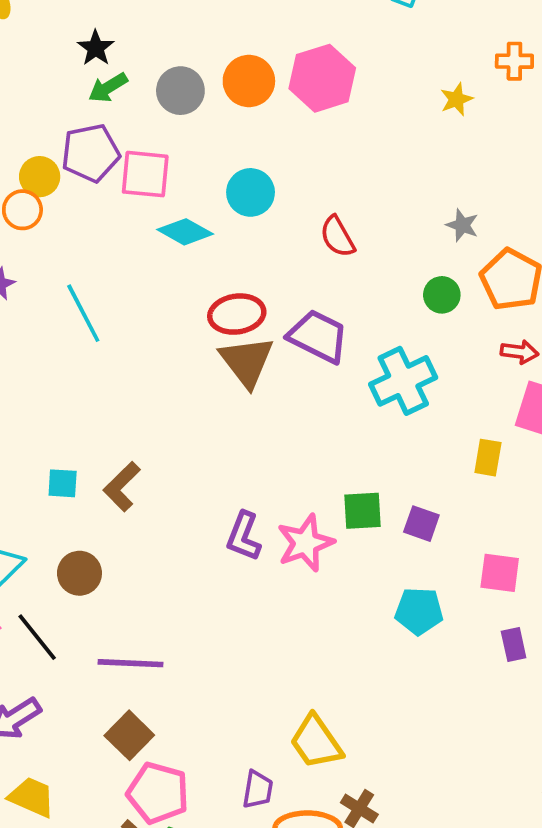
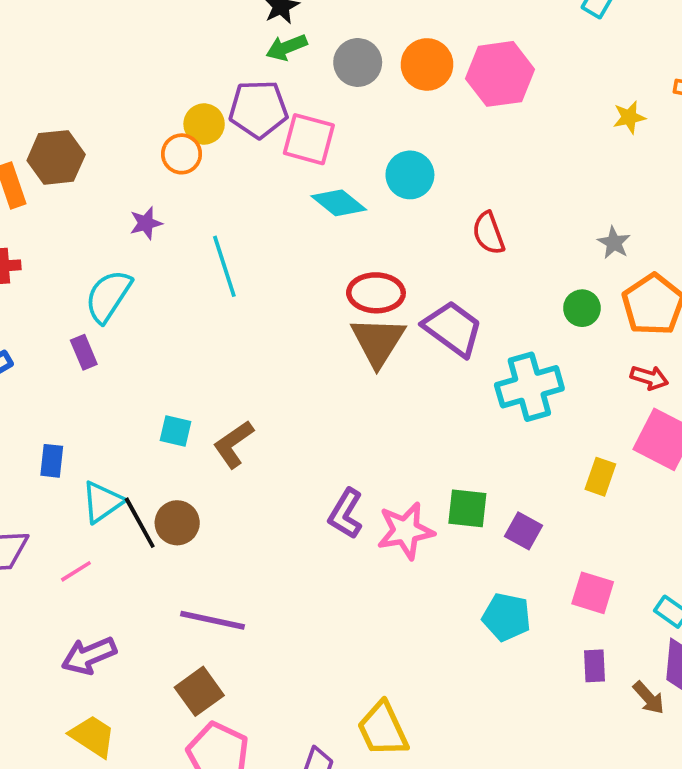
black line: (37, 637) -> (140, 523), moved

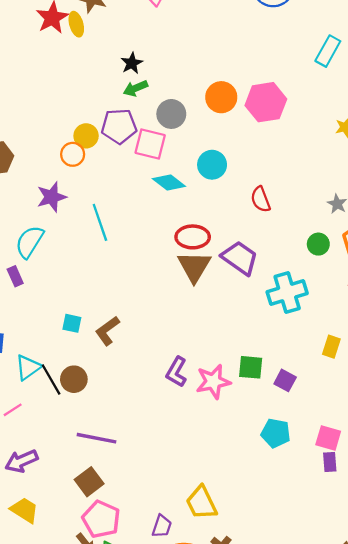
gray circle: (358, 62) -> (171, 114), moved
purple star: (146, 223) -> (52, 197), size x1.5
pink square: (593, 593) -> (328, 438), moved

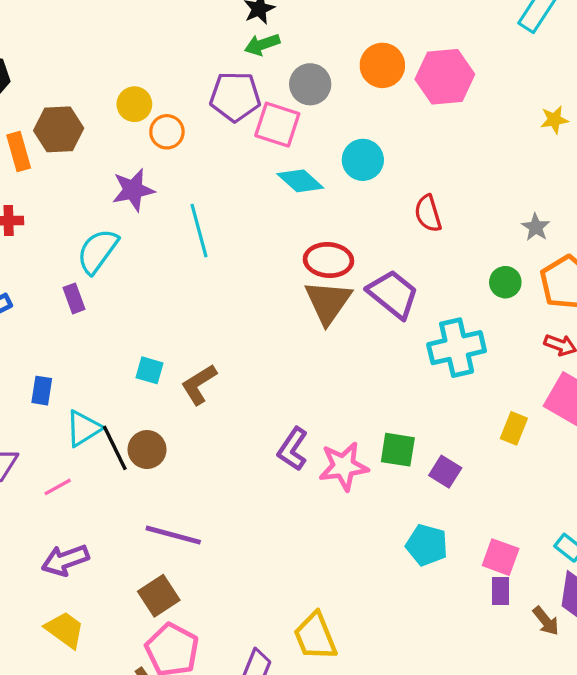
yellow circle: (86, 136) -> (134, 104), moved

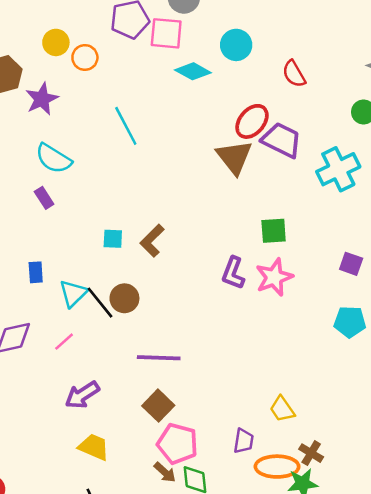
purple star: (133, 190) -> (42, 99), moved
cyan semicircle: (98, 251) -> (54, 159), turned -81
red ellipse: (328, 260) -> (252, 121), moved, turned -40
green square: (398, 450) -> (274, 231), moved
yellow trapezoid: (315, 636) -> (282, 409), size x0.7

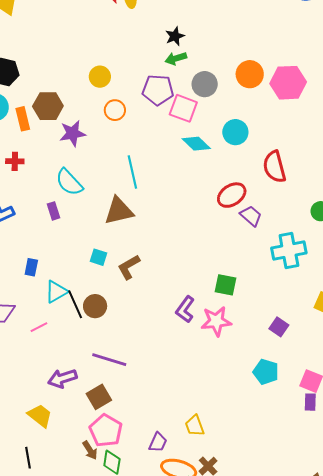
yellow circle: (56, 42) -> (100, 77), moved
red semicircle: (294, 74) -> (274, 167), size x1.4
purple trapezoid: (282, 140) -> (251, 216), size x0.7
brown triangle: (234, 157) -> (119, 211), moved, turned 40
purple arrow: (82, 395) -> (62, 378), moved

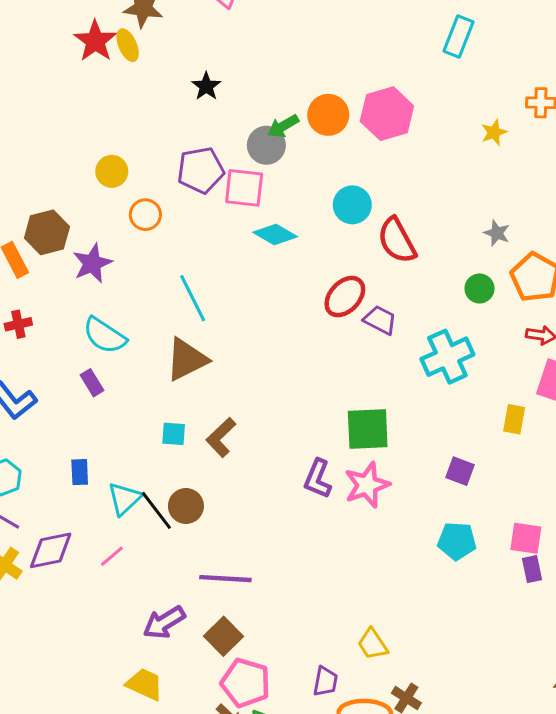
green arrow: (176, 58) -> (283, 126), moved
cyan circle: (235, 132) -> (352, 205), moved
green square: (226, 285) -> (368, 429), size x1.4

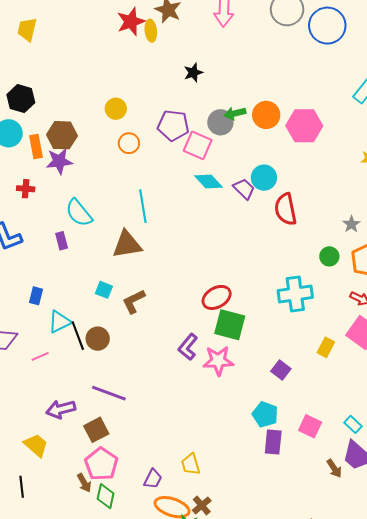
purple star: (92, 263) -> (59, 161), moved
red ellipse: (345, 297) -> (217, 297), moved
purple trapezoid: (380, 320) -> (244, 189), moved
purple rectangle: (532, 569) -> (273, 442), moved, size x1.4

